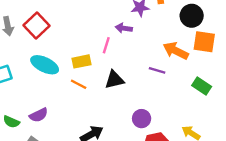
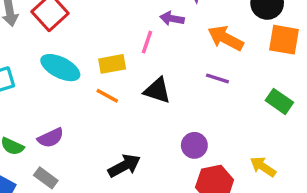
orange arrow: (176, 51) -> (226, 38), moved
black triangle: (114, 80) -> (157, 90), turned 30

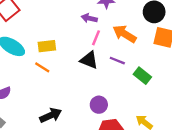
pink line: (147, 42) -> (96, 38), moved
black triangle: (157, 90) -> (89, 60), moved
green rectangle: (279, 101) -> (142, 76), moved

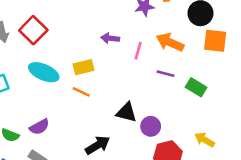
purple arrow: (89, 18) -> (110, 38), moved
black triangle: (89, 60) -> (126, 112), moved

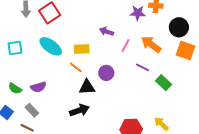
black triangle: (126, 112) -> (87, 87), moved, turned -30
purple circle: (151, 126) -> (106, 73), moved

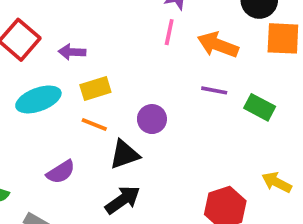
purple arrow: (106, 32) -> (72, 52), moved
cyan ellipse: (51, 46) -> (38, 99), turned -40
pink line: (126, 46) -> (169, 32), moved
purple semicircle: (38, 87) -> (61, 172), moved

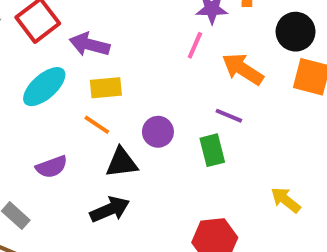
purple arrow: (72, 52) -> (89, 45), size x1.4
cyan ellipse: (38, 99) -> (44, 87), turned -33
green rectangle: (260, 107) -> (212, 150), moved, turned 36
yellow arrow: (277, 182) -> (286, 200), moved

